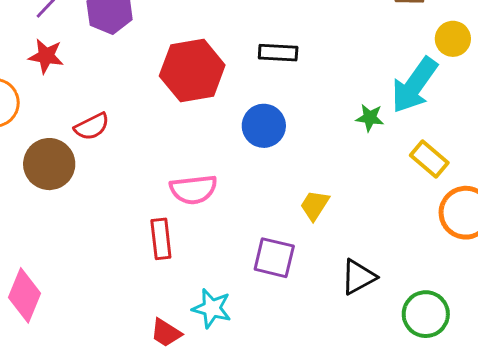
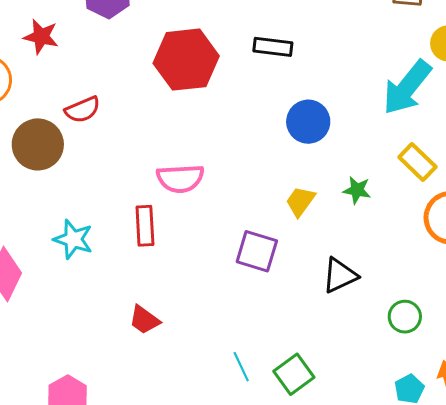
green star: (370, 118) -> (357, 190), moved
blue circle: (264, 126) -> (308, 122), moved
cyan star: (212, 308) -> (73, 239), moved
green circle: (426, 314) -> (405, 317), size x0.7

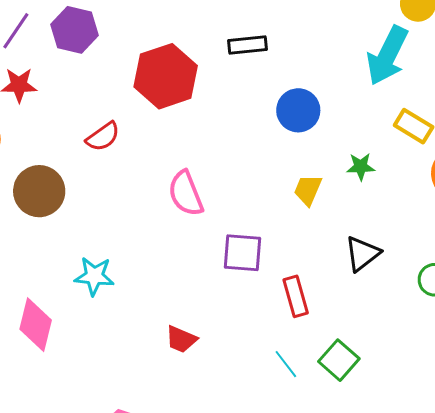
red semicircle: (83, 110) -> (103, 137), moved
pink semicircle: (180, 178) -> (186, 193), turned 84
red rectangle: (145, 226) -> (296, 296), moved
purple square: (257, 251) -> (242, 253), moved

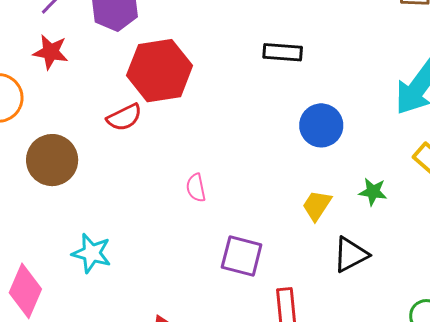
red hexagon: (166, 76) -> (160, 71), moved
pink semicircle: (186, 193) -> (196, 188), size x0.6
black triangle: (362, 254) -> (351, 255), moved

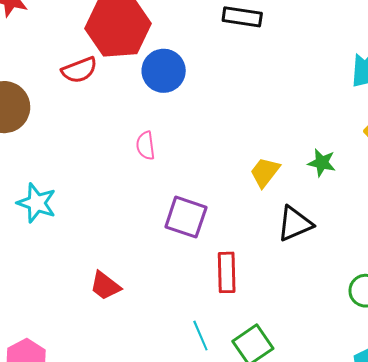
blue circle: (321, 125) -> (164, 71), moved

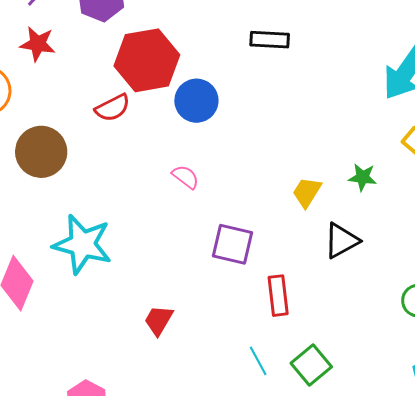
pink semicircle: (146, 146) -> (186, 177), turned 140
cyan star: (37, 203) -> (82, 244), size x1.5
red trapezoid: (105, 286) -> (159, 320), turned 88

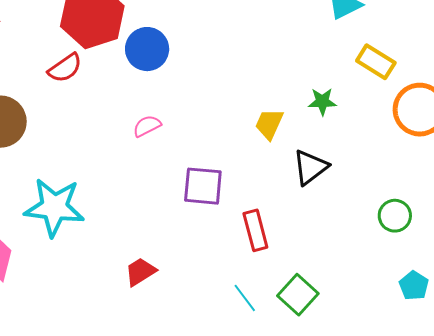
pink semicircle: (186, 177) -> (147, 126), turned -56
red trapezoid: (159, 320) -> (140, 272), turned 36

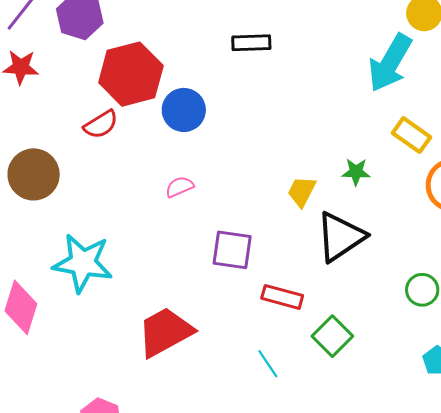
black triangle: (310, 167) -> (340, 237), size x1.4
red rectangle: (255, 230) -> (282, 297), turned -63
red trapezoid: (140, 272) -> (165, 332), size x1.8
green square: (298, 295) -> (332, 336), moved

